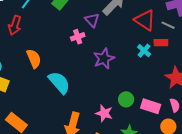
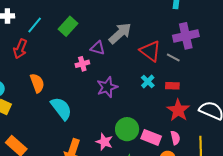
purple triangle: (92, 20) -> (98, 48), turned -35
red rectangle: (161, 43) -> (172, 86), moved
green circle: (126, 99) -> (127, 129), size x1.5

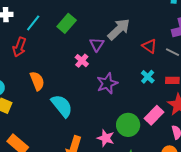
purple triangle: (98, 48) -> (97, 44), turned 49
red triangle: (150, 51) -> (149, 46), size x0.7
pink cross: (82, 64) -> (82, 61), turned -32
pink rectangle: (151, 137) -> (154, 115), moved, turned -66

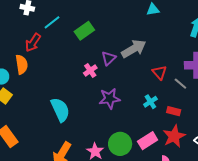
orange semicircle: (37, 81) -> (22, 65), moved

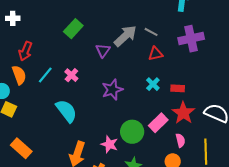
cyan line: (52, 22) -> (45, 75), moved
pink cross: (90, 70) -> (71, 75), moved
red triangle: (159, 72) -> (156, 54), turned -49
gray line: (180, 84) -> (151, 32), moved

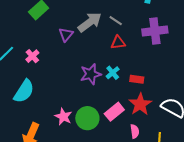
purple star: (112, 90) -> (91, 74), moved
cyan semicircle: (66, 111) -> (24, 91), turned 65
pink star: (109, 144) -> (63, 117), moved

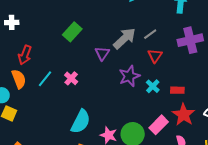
gray line: (116, 21) -> (150, 34), turned -64
red triangle: (118, 43) -> (155, 56), turned -42
purple star: (91, 74) -> (129, 76), moved
cyan semicircle: (24, 91) -> (81, 122), moved

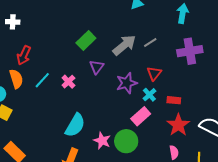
green rectangle: (72, 32) -> (86, 40), moved
purple triangle: (102, 53) -> (97, 67), moved
red triangle: (155, 56) -> (154, 73), moved
pink rectangle: (159, 125) -> (141, 116), moved

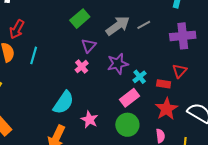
red triangle: (154, 73) -> (180, 71), moved
cyan line: (42, 80) -> (34, 55), turned -30
pink cross: (68, 82) -> (82, 67), moved
green circle: (126, 141) -> (127, 125), moved

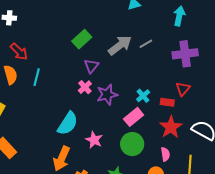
red arrow: (17, 29) -> (19, 52), turned -72
purple star: (118, 64) -> (107, 95), moved

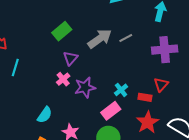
cyan semicircle: (68, 123) -> (45, 115), size x0.7

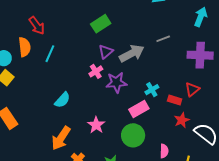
gray arrow: (100, 39) -> (132, 53), moved
cyan semicircle: (45, 115) -> (62, 100), moved
red star: (148, 122) -> (182, 120), moved, size x0.7

